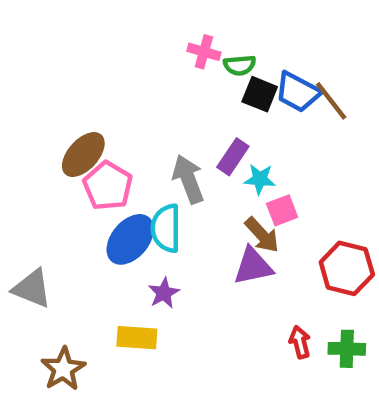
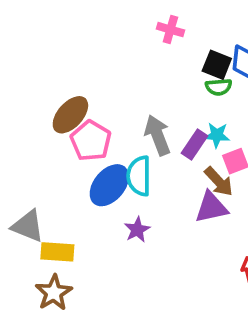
green semicircle: (240, 65) -> (219, 87), moved
purple rectangle: (233, 157) -> (195, 144), moved
yellow rectangle: (137, 338) -> (57, 252), moved

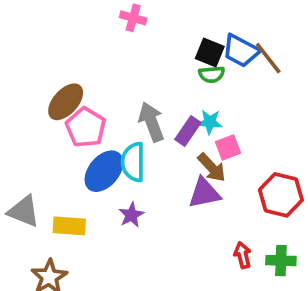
pink cross: (170, 30) -> (133, 18), moved
yellow rectangle: (57, 252) -> (69, 226), moved

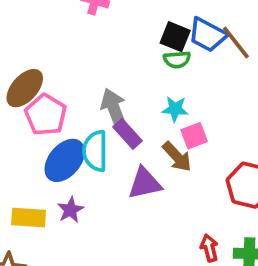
purple rectangle: (188, 131) -> (127, 134), moved, turned -76
purple triangle: (204, 193) -> (145, 183), moved
purple star: (131, 215) -> (70, 210), moved

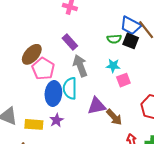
black square: (175, 37) -> (131, 41), moved
purple rectangle: (127, 134) -> (70, 42), moved
brown arrow: (177, 157) -> (114, 117), moved
blue ellipse: (65, 160) -> (53, 93), turned -35

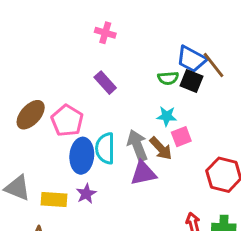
brown ellipse: (32, 54) -> (31, 115), moved
gray arrow: (80, 66) -> (137, 145), moved
brown arrow: (114, 117) -> (161, 148), moved

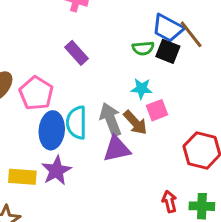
purple star: (86, 194) -> (56, 171), size x1.4

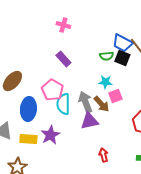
pink pentagon: (36, 93) -> (52, 90), moved
blue ellipse: (52, 130) -> (28, 109), moved
red arrow: (169, 202) -> (103, 155), moved

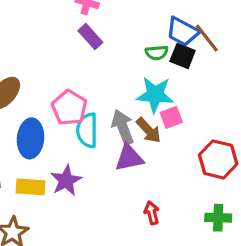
purple rectangle: (63, 59) -> (90, 37), moved
cyan star: (105, 82) -> (155, 95), size x1.6

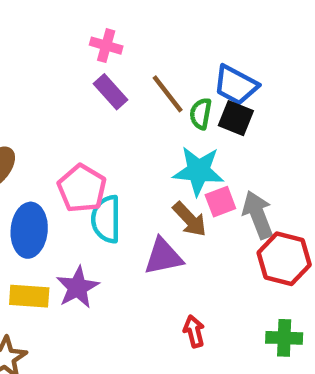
brown line: (207, 38) -> (168, 94), moved
green semicircle: (157, 53) -> (201, 114), turned 105
gray arrow: (123, 127) -> (258, 215), moved

